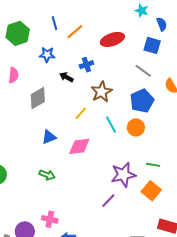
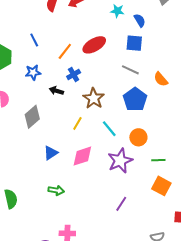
orange line: (75, 32) -> (65, 51), moved
orange circle: (136, 127) -> (138, 137), moved
purple star: (123, 175) -> (120, 161), moved

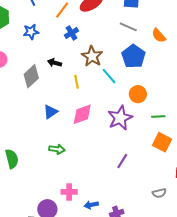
black arrow: (56, 91) -> (55, 63), moved
yellow line: (77, 123) -> (76, 82), turned -40
cyan line: (109, 129) -> (109, 76), moved

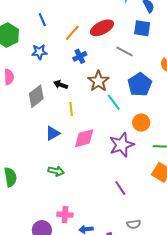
gray line: (128, 27) -> (125, 51), moved
yellow line: (76, 82) -> (71, 109), moved
purple line: (122, 161) -> (120, 188), turned -70
gray semicircle: (159, 193) -> (134, 224), moved

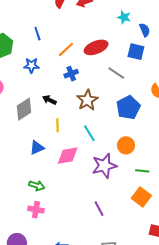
cyan line: (114, 102) -> (89, 133), moved
pink cross: (65, 215) -> (36, 210), moved

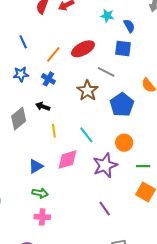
blue cross: (71, 74) -> (48, 79), moved, turned -32
brown star: (87, 100) -> (88, 91), moved
blue triangle: (37, 148) -> (36, 166), moved

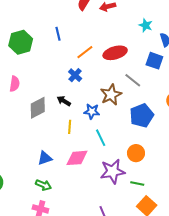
blue star: (21, 74) -> (92, 111), moved
green line: (143, 166) -> (137, 184), moved

